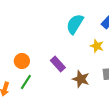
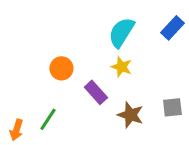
yellow star: (97, 46) -> (121, 67), moved
orange circle: (22, 61) -> (61, 68), moved

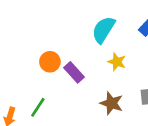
yellow star: (121, 67) -> (117, 62), moved
purple rectangle: (96, 92) -> (74, 72), moved

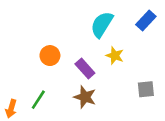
purple rectangle: (74, 72) -> (85, 68), moved
brown star: (111, 103) -> (85, 97), moved

